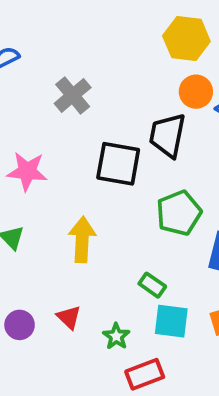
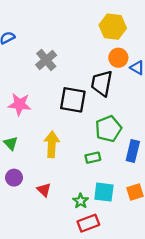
green rectangle: (152, 285) -> (93, 158), moved, turned -48
purple circle: (20, 325) -> (14, 178), moved
green star: (116, 336) -> (81, 201), moved

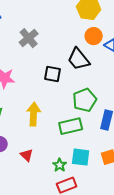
black trapezoid: (102, 83) -> (79, 59), turned -50
black square: (73, 100) -> (53, 74), size x0.7
green rectangle: (93, 158) -> (71, 126), size x1.6

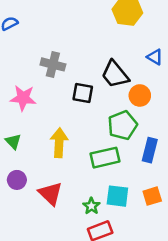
orange circle: (94, 36) -> (140, 95), moved
gray cross: (29, 38) -> (53, 64), moved, turned -36
red triangle: (27, 155) -> (50, 194), size x1.5

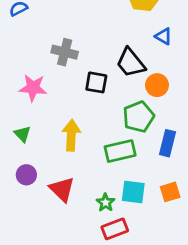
blue triangle: (155, 57) -> (164, 36), moved

